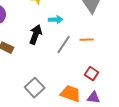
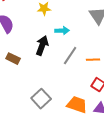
orange line: (87, 40) -> (93, 60), moved

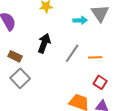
cyan arrow: (62, 31) -> (80, 20), moved
gray square: (41, 99) -> (20, 78), moved

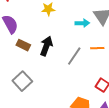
brown rectangle: (15, 56) -> (23, 45), moved
orange line: (95, 57) -> (97, 48), moved

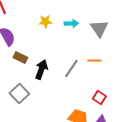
cyan arrow: (82, 23) -> (71, 24), moved
black arrow: (46, 46) -> (41, 70), moved

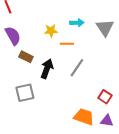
yellow star: (45, 22) -> (51, 31), moved
orange line: (94, 60) -> (67, 44), moved
gray square: (19, 94) -> (25, 93), turned 30

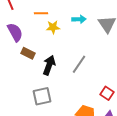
orange line: (67, 44) -> (41, 13), moved
gray square: (25, 93) -> (42, 96), moved

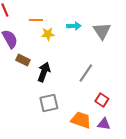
gray line: (79, 64) -> (86, 73), moved
gray square: (42, 96) -> (49, 103), moved

